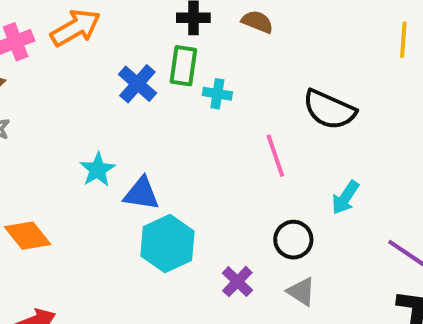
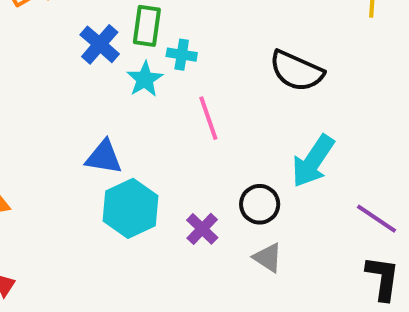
pink line: (275, 156) -> (208, 118), moved
cyan star: (97, 170) -> (145, 79), moved
cyan arrow: (345, 198) -> (313, 161), size x1.5
purple cross: (237, 282) -> (202, 229), moved

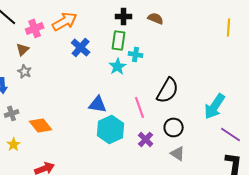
blue cross: (100, 44) -> (81, 47), moved
black semicircle: (297, 71) -> (168, 90), moved, turned -84
pink line: (208, 118) -> (140, 107), moved
cyan arrow: (313, 161) -> (215, 106), moved

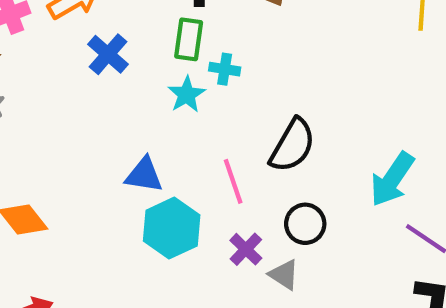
gray triangle: (178, 153) -> (284, 275), moved

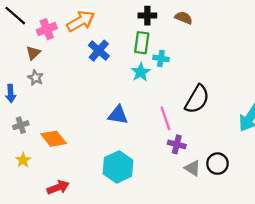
black circle: (305, 224) -> (217, 164), moved
cyan hexagon: (172, 228) -> (118, 167), moved
purple cross: (246, 249) -> (177, 144), moved, turned -30

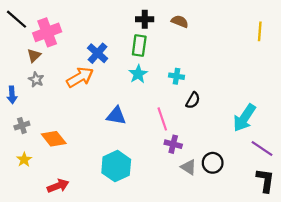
orange arrow: (81, 21) -> (80, 77), moved
pink cross: (47, 29) -> (47, 32), size x1.4
cyan cross: (161, 58) -> (176, 76), moved
black semicircle: (197, 99) -> (193, 100), size x0.6

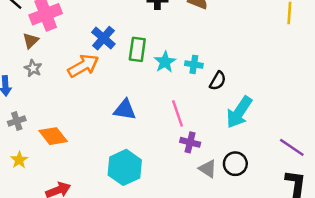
green rectangle: (139, 46) -> (137, 49), moved
cyan star: (138, 74) -> (165, 62), moved
black semicircle: (193, 100) -> (218, 81), moved
cyan arrow: (244, 118) -> (239, 112), moved

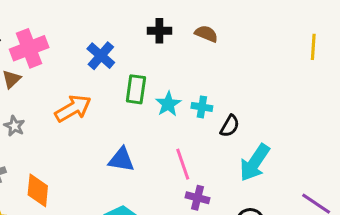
blue cross: (103, 38) -> (101, 56), moved
gray star: (33, 68) -> (14, 126), moved
orange diamond: (53, 136) -> (38, 190), turned 44

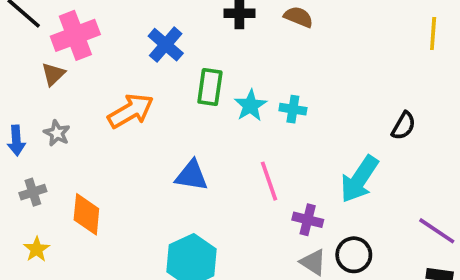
black semicircle: (230, 126) -> (404, 126), moved
purple cross: (197, 198) -> (308, 220), moved

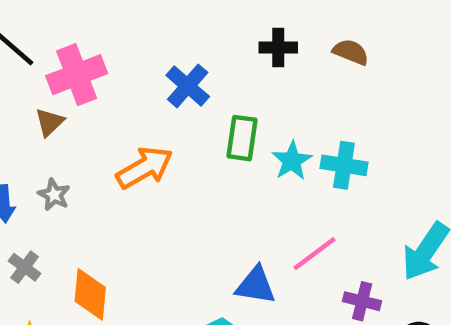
cyan cross: (293, 109) -> (344, 165), size x1.4
blue triangle: (191, 176) -> (256, 285), moved
pink line: (269, 181) -> (315, 254), turned 72
gray cross: (33, 192) -> (25, 267), turned -35

